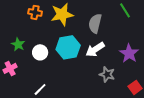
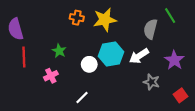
gray semicircle: (95, 23) -> (150, 29), moved
white circle: (40, 52) -> (89, 64), moved

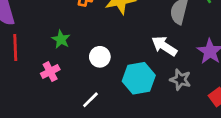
cyan hexagon: (111, 54) -> (139, 78), moved
white arrow: (139, 56) -> (164, 46), turned 66

